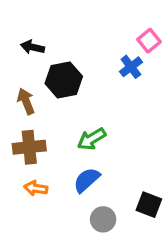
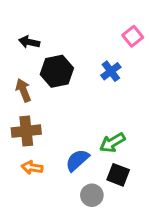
blue cross: (131, 67) -> (111, 71), moved
green arrow: (92, 139) -> (112, 143), moved
black square: (149, 205) -> (118, 175), moved

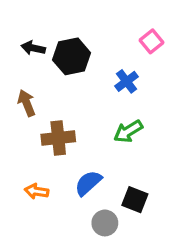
black hexagon: (57, 71) -> (72, 56), moved
brown cross: (26, 131) -> (58, 138), moved
green arrow: (112, 143) -> (128, 131), moved

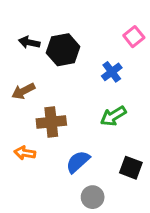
brown arrow: (27, 103) -> (23, 91), turned -95
orange arrow: (37, 191) -> (25, 153), moved
black square: (135, 200) -> (131, 168), moved

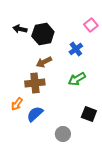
brown arrow: (23, 91) -> (44, 62), moved
orange arrow: (25, 153) -> (17, 104), turned -64
blue semicircle: (78, 162) -> (35, 114), moved

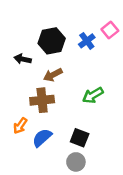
black arrow: (20, 29) -> (23, 59), moved
blue cross: (76, 49) -> (87, 41), moved
black square: (89, 114) -> (80, 138), moved

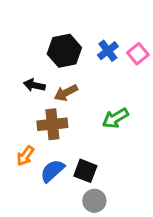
pink square: (110, 30) -> (138, 54), moved
black arrow: (23, 59) -> (34, 85), moved
black square: (80, 138) -> (85, 171), moved

